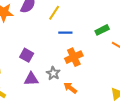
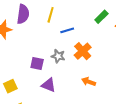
gray star: (53, 73) -> (58, 56), moved
purple triangle: (31, 79) -> (49, 85), turned 42

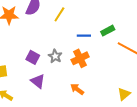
blue line: (67, 30) -> (84, 36), moved

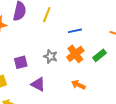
green rectangle: (108, 31) -> (99, 55), moved
purple square: (33, 57) -> (21, 62), moved, turned -32

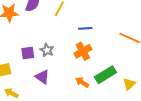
green rectangle: (99, 55) -> (106, 75), moved, size x1.5
gray star: (50, 56) -> (47, 50), moved

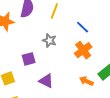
blue line: (85, 28) -> (83, 27), turned 56
gray star: (47, 50) -> (49, 40), moved

